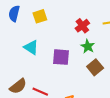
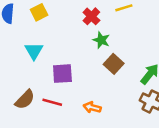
cyan triangle: (31, 47) -> (34, 51), turned 35
purple square: (61, 57) -> (62, 74), moved

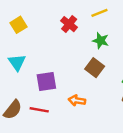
green star: (101, 40) -> (101, 41), moved
orange arrow: (92, 107) -> (77, 100), moved

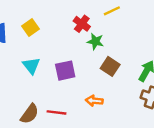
green star: (101, 41) -> (95, 41), moved
purple square: (46, 81) -> (65, 71), moved

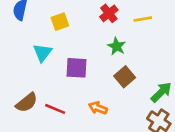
red cross: (82, 24) -> (109, 13), moved
yellow square: (31, 28) -> (60, 22), moved

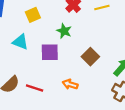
green star: (117, 46) -> (64, 31), moved
cyan triangle: (42, 53) -> (20, 42), turned -42

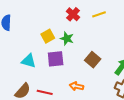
yellow square: (33, 15) -> (48, 36), moved
cyan triangle: (20, 42) -> (29, 61), moved

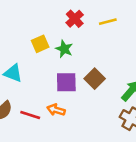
purple square: (56, 59) -> (66, 82), moved
orange arrow: (77, 86) -> (56, 110), moved

